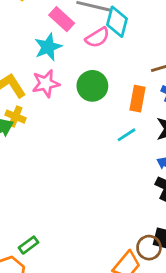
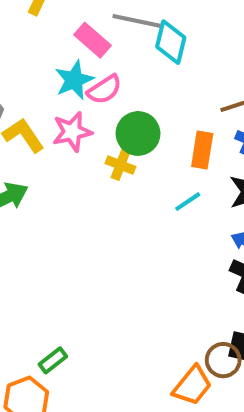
pink semicircle: (97, 37) -> (104, 90), moved
yellow cross: (15, 117) -> (120, 165), moved

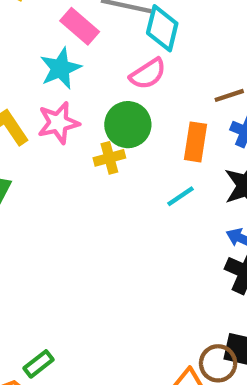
pink semicircle: (104, 90) -> (148, 74), moved
yellow cross: (120, 165) -> (109, 158), turned -36

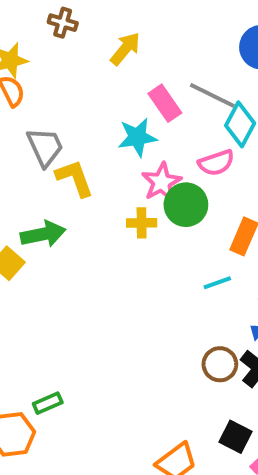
pink star: (58, 123) -> (162, 182), moved, turned -30
yellow cross: (109, 158) -> (142, 223), moved
brown circle: (218, 363) -> (220, 364), moved

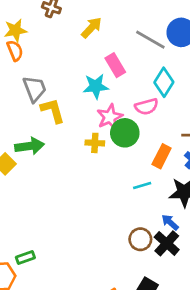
gray line: (212, 95) -> (150, 40), moved

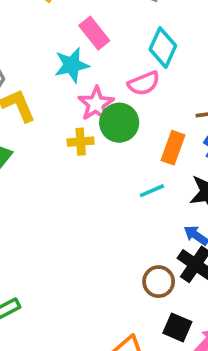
brown circle: (140, 239) -> (159, 282), moved

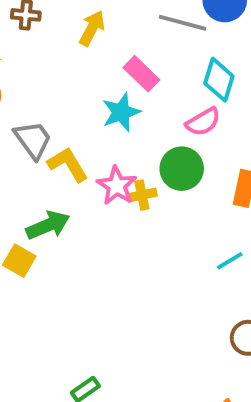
pink star: (96, 104) -> (117, 186), moved
cyan line: (152, 191) -> (230, 261), moved

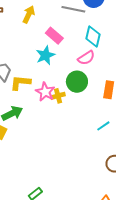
yellow L-shape: (68, 164) -> (20, 83), turned -50

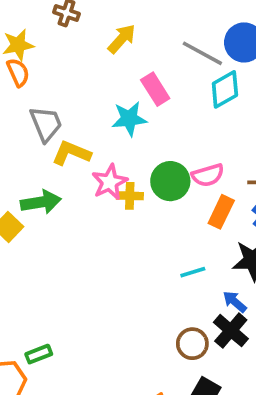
cyan diamond: (93, 36) -> (225, 89), moved, turned 30
pink semicircle: (86, 58) -> (208, 175), moved

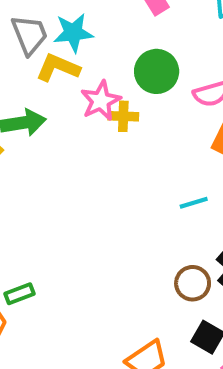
cyan star: (129, 119) -> (73, 33), moved
green circle: (170, 181) -> (157, 71), moved

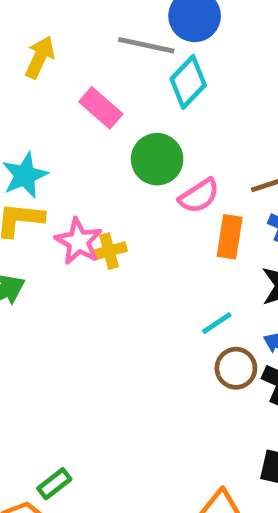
green circle: (157, 71) -> (157, 159), moved
brown circle: (193, 283) -> (236, 368), moved

